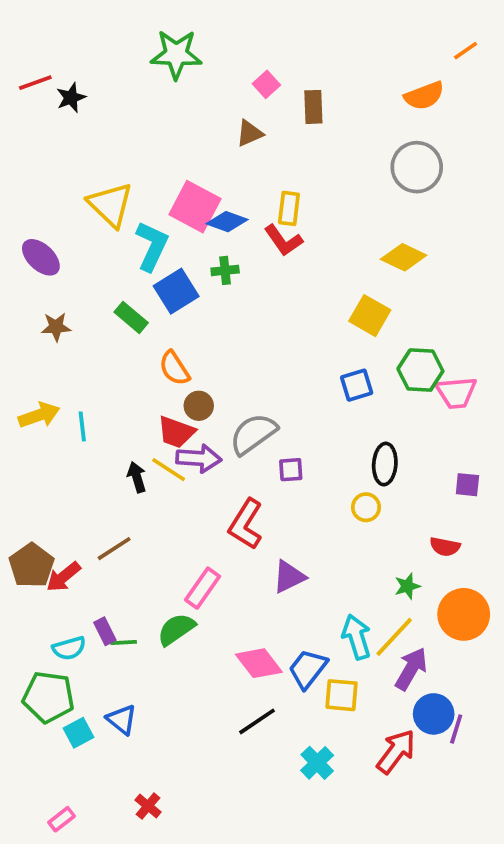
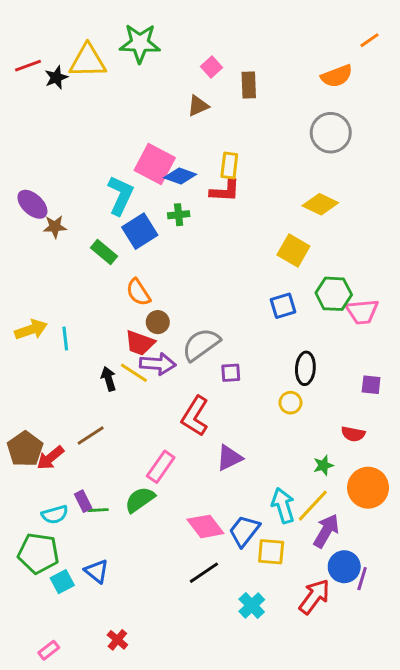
yellow triangle: (110, 205) -> (88, 61), moved, turned -45
red L-shape: (283, 240) -> (225, 191), turned -52
brown star: (56, 327) -> (55, 227), moved

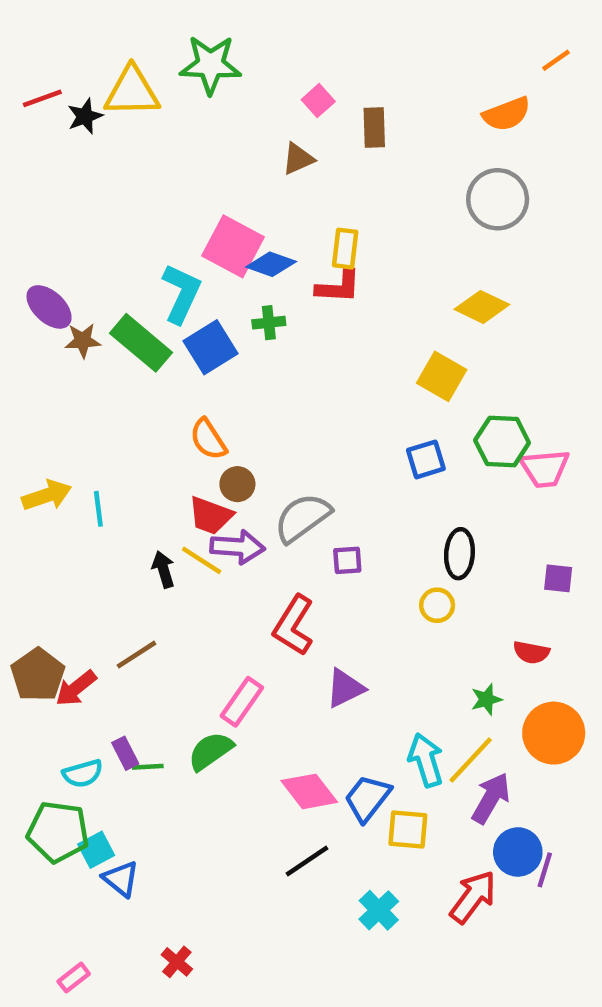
green rectangle: (104, 252) -> (141, 343), moved, size x1.5
blue triangle: (97, 571) -> (121, 879), moved
cyan square: (62, 582) -> (96, 850), moved

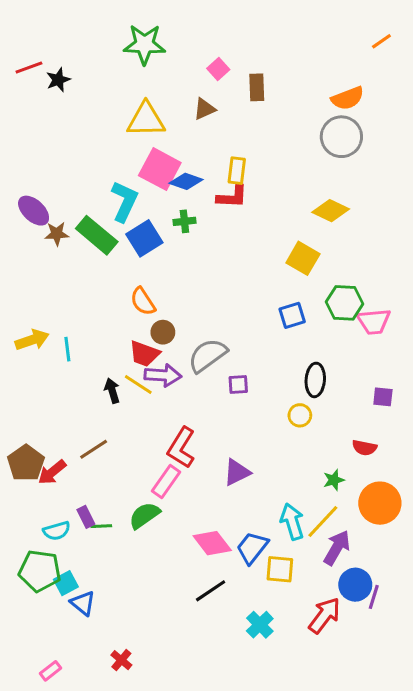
yellow triangle: (132, 92) -> (146, 120), moved
orange semicircle: (507, 114) -> (348, 98), moved
red L-shape: (294, 625) -> (181, 448), moved

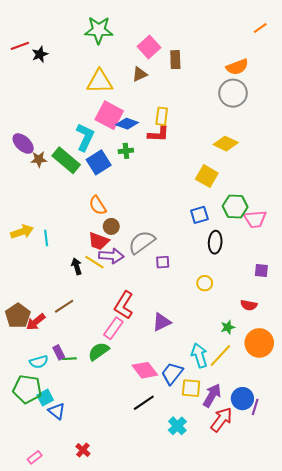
pink square: (218, 69) -> (149, 47), size x1.5
black ellipse: (315, 380) -> (215, 242), moved
purple arrow: (337, 548) -> (212, 395), moved

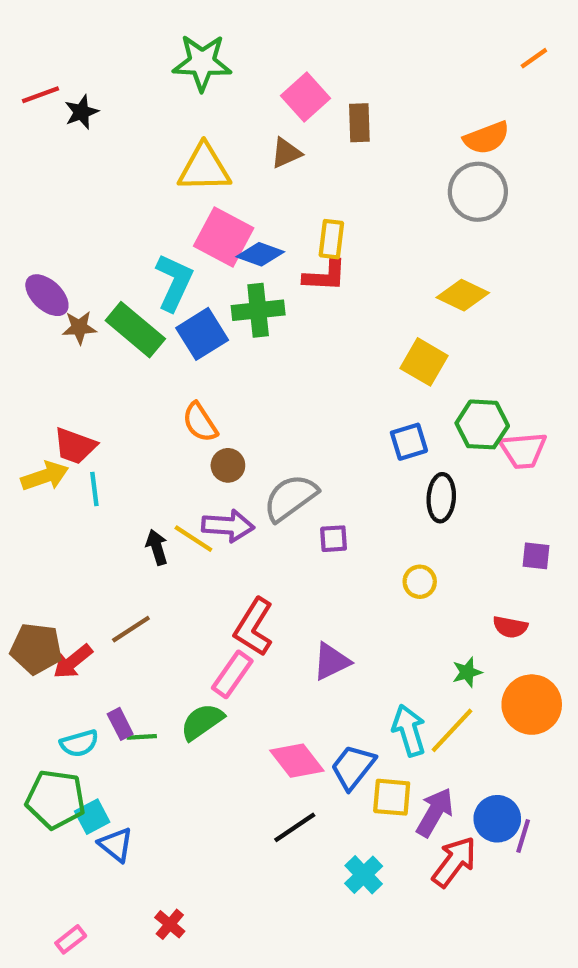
green cross: (126, 151) -> (258, 310), size x1.6
red trapezoid: (99, 241) -> (75, 446), moved
brown pentagon: (18, 316) -> (36, 649), turned -30

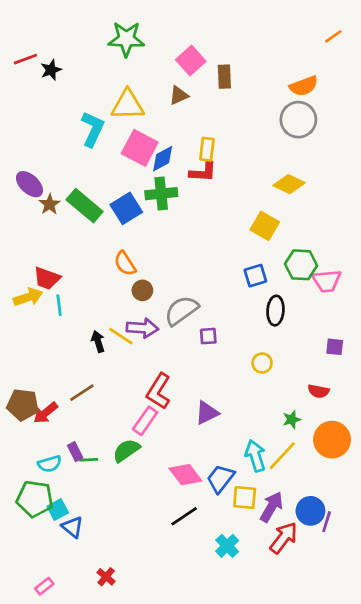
blue diamond: (260, 254) -> (163, 159), turned -48
cyan L-shape: (174, 282) -> (93, 129), moved
brown star: (79, 327) -> (50, 204), turned -30

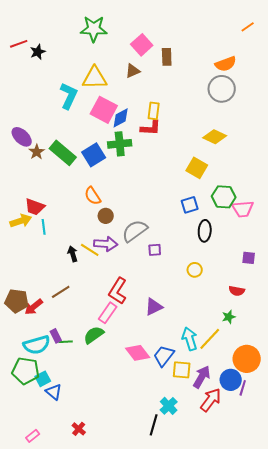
green star: (292, 419) -> (229, 317), moved
orange circle: (332, 440) -> (247, 359), moved
cyan semicircle: (50, 464) -> (37, 345), size x1.5
black line: (184, 516) -> (154, 425), moved, turned -40

